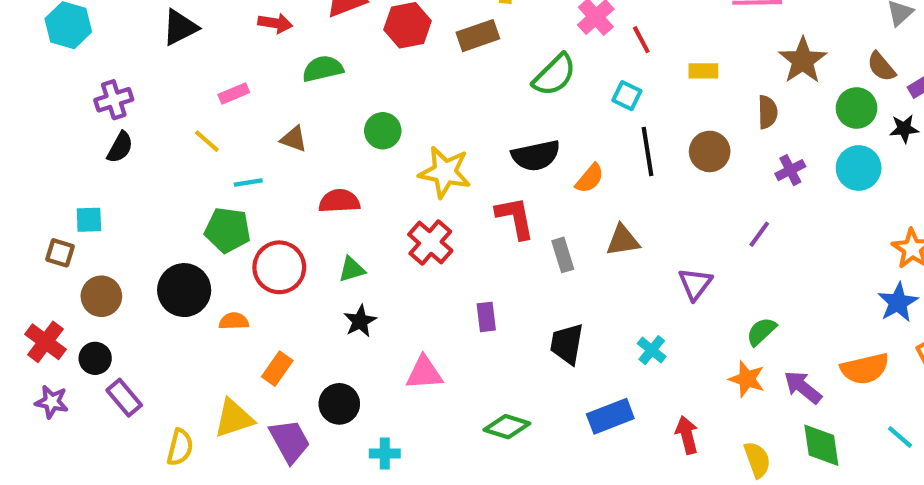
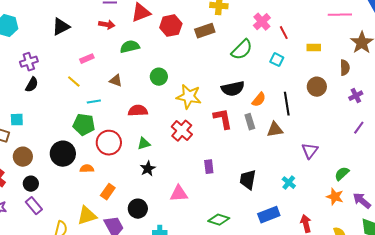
black line: (648, 151) -> (287, 104), moved
purple line: (759, 234) -> (359, 128), moved
gray rectangle: (563, 255) -> (250, 122), moved
black circle: (95, 358) -> (31, 184), moved

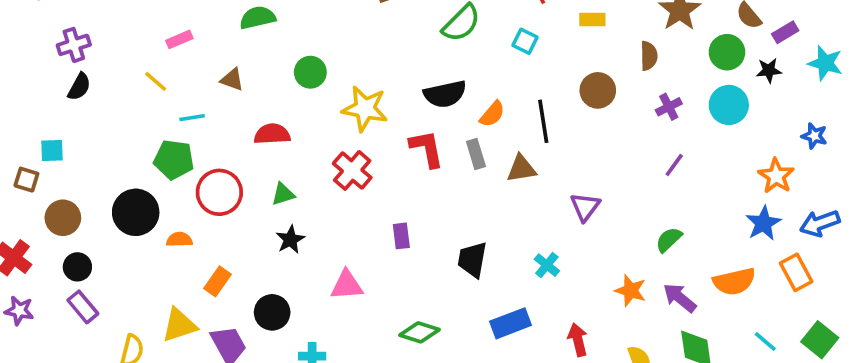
green semicircle: (342, 174) -> (669, 240), moved

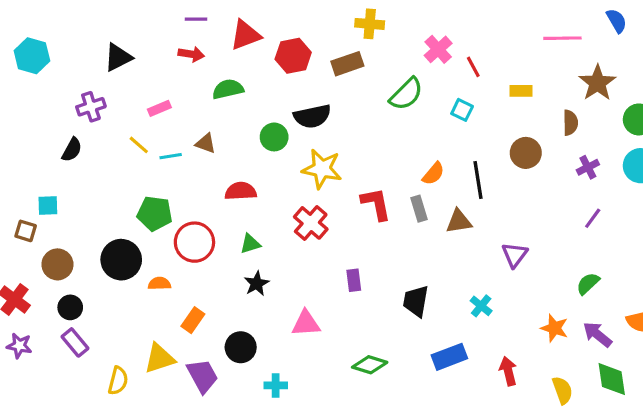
purple cross: (74, 45) -> (91, 107), moved
black semicircle: (445, 94) -> (312, 116), moved
cyan line: (192, 118) -> (171, 156), moved

